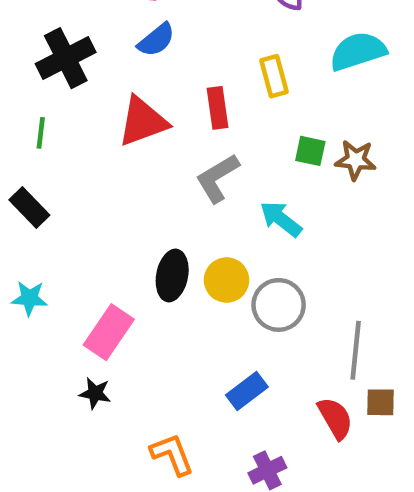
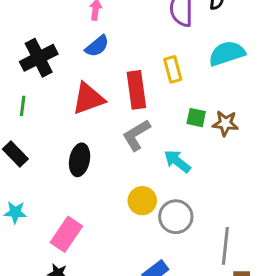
red rectangle: (217, 108) -> (136, 90), size x1.4
black ellipse: (172, 275) -> (80, 160), moved

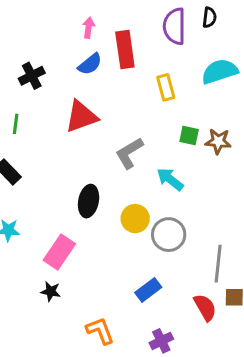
black cross: (39, 58) -> (32, 76), size x0.7
red rectangle: (136, 90) -> (125, 50), moved
black ellipse: (80, 160) -> (89, 201), moved

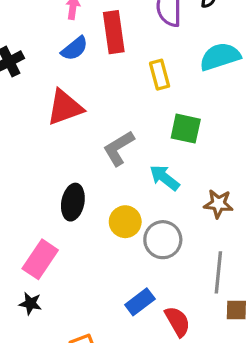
green square: (189, 135) -> (186, 129), size x1.4
brown star: (218, 141) -> (218, 204), moved
red semicircle: (205, 307) -> (178, 321), moved

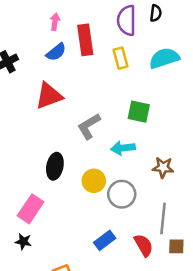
yellow rectangle: (160, 75) -> (121, 58), moved
cyan arrow: (164, 178) -> (123, 148), turned -45
red semicircle: (178, 321) -> (144, 245), moved

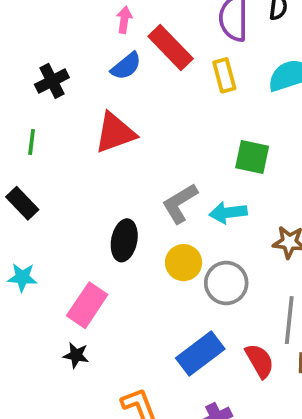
red rectangle: (85, 40) -> (171, 48), turned -36
gray L-shape: (89, 126) -> (180, 203), moved
blue rectangle: (105, 240) -> (200, 353), size x1.4

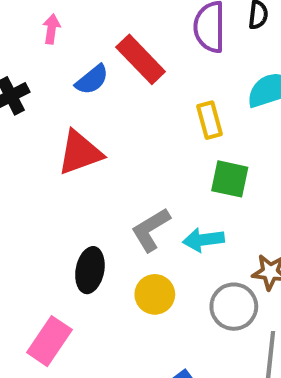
pink arrow: (124, 20) -> (51, 29), moved
yellow rectangle: (224, 75) -> (209, 120), moved
gray circle: (226, 283) -> (234, 307), moved

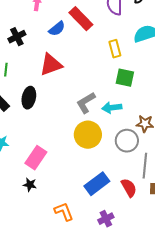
black ellipse: (90, 270) -> (29, 98), moved
yellow circle: (155, 294) -> (88, 135), size x1.4

